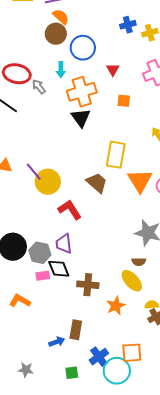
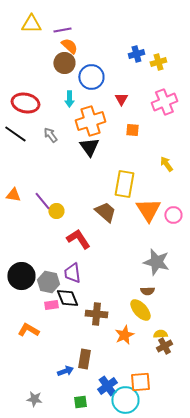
gray arrow: (39, 87) -> (50, 135), moved
yellow circle: (48, 182) -> (56, 211), size x0.6

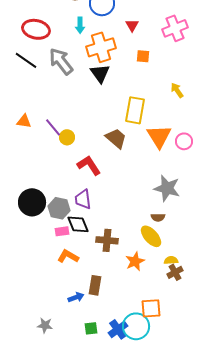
gray arrow: (50, 135) -> (61, 61), size x1.8
orange L-shape: (28, 330) -> (68, 256), moved
blue cross: (107, 386) -> (118, 329), moved

